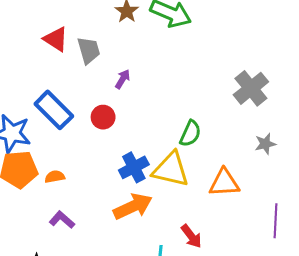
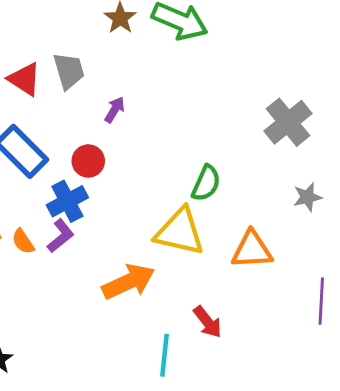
red triangle: (56, 39) -> (24, 79), moved
blue cross: (134, 167) -> (67, 201), moved
orange semicircle: (55, 177) -> (23, 241), turned -114
purple L-shape: (62, 220) -> (61, 236), moved, turned 100

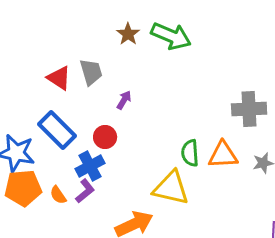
gray cross: (288, 122) -> (249, 109), turned 36
green semicircle: (206, 183) -> (190, 153), turned 152
orange triangle: (252, 250) -> (223, 155), moved

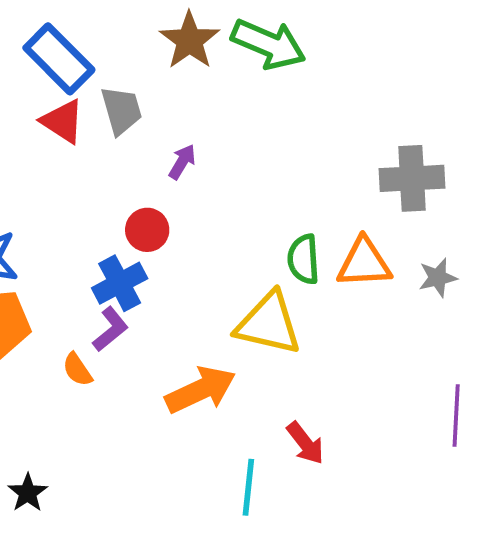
brown star: (128, 34) -> (189, 40), size x1.4
blue rectangle: (57, 130) -> (59, 59), moved
orange semicircle: (58, 195) -> (77, 370), moved

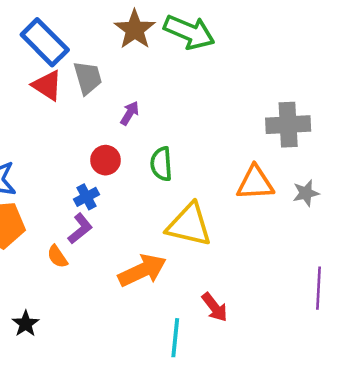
green semicircle: (303, 259) -> (161, 164), moved
blue cross: (120, 283) -> (86, 197), size x0.7
black star: (28, 493) -> (26, 324), moved

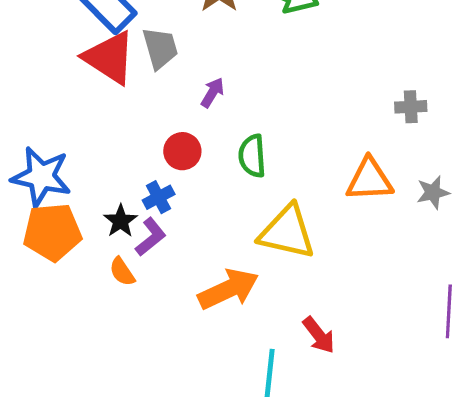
red triangle: (47, 85) -> (109, 58), size x1.4
gray cross: (288, 125) -> (411, 107), size x0.6
black star: (26, 324) -> (121, 221), moved

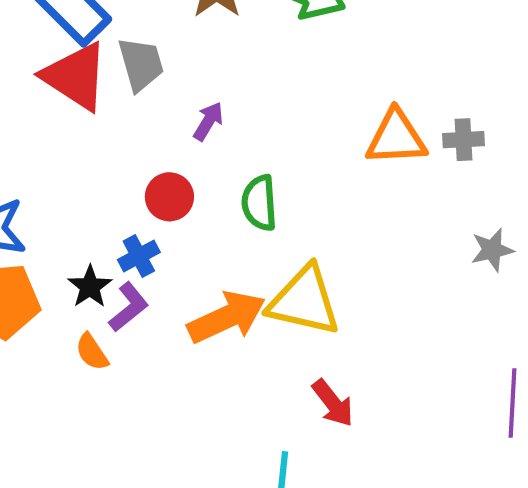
orange triangle: (370, 180) -> (396, 138), moved
orange arrow: (228, 289) -> (227, 317), moved
red arrow: (319, 335) -> (333, 403), moved

